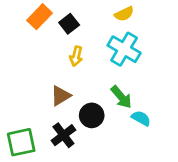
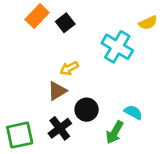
yellow semicircle: (124, 14) -> (148, 23), moved
yellow arrow: (76, 56) -> (69, 68), moved, turned 48
green arrow: (121, 97) -> (115, 132), moved, turned 70

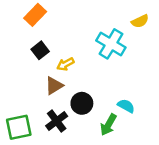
black square: (65, 23) -> (40, 50), moved

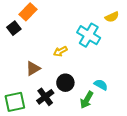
black square: (40, 50) -> (14, 28), moved
yellow arrow: (65, 64) -> (60, 51), moved
brown triangle: (54, 86) -> (33, 69), moved

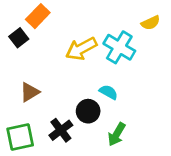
yellow arrow: (60, 51) -> (81, 49), moved, size x1.6
brown triangle: (33, 69) -> (30, 92), moved
cyan semicircle: (101, 85) -> (108, 92), moved

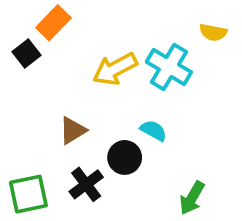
yellow semicircle: (151, 23) -> (213, 32), turned 36
brown triangle: (30, 92) -> (73, 131), moved
green arrow: (117, 134) -> (192, 198), moved

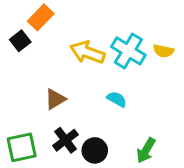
yellow semicircle: (213, 32) -> (164, 51), moved
yellow arrow: (115, 69) -> (87, 52), turned 48
black circle: (125, 157) -> (95, 150), moved

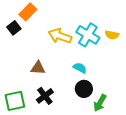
brown triangle: (55, 99) -> (38, 68), turned 35
black circle: (95, 150) -> (84, 89), moved

